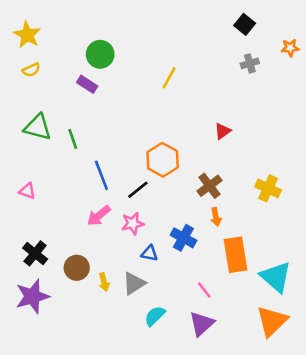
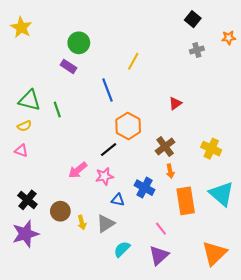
yellow semicircle: (31, 70) -> (24, 126), moved
blue line: (101, 175) -> (108, 90), moved
cyan triangle: (276, 277) -> (222, 194), moved

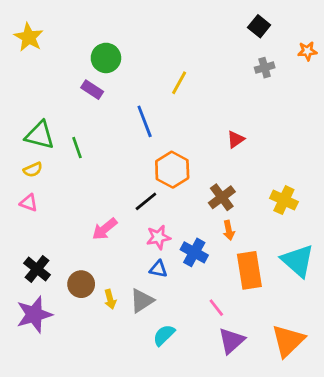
pink star: (104, 176) -> (158, 237), moved
purple triangle: (159, 255) -> (231, 341), moved

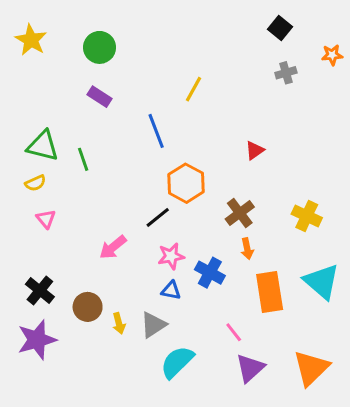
green circle: (106, 58) -> (100, 47), moved
pink triangle: (29, 203) -> (46, 219), moved, turned 30
cyan semicircle: (164, 335) -> (177, 362), size x1.4

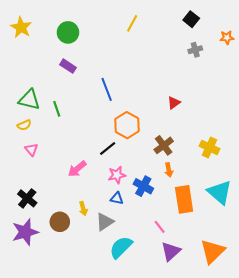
yellow line: (193, 89) -> (132, 23), moved
brown circle: (88, 307) -> (60, 222), moved
yellow arrow: (119, 323) -> (83, 209), moved

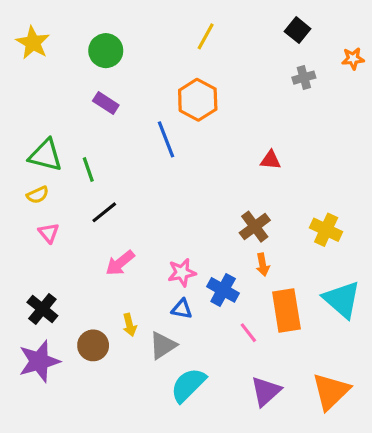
red triangle: (174, 103) -> (271, 160), turned 40
orange hexagon: (127, 125) -> (198, 100), moved
black line: (108, 149) -> (104, 212), moved
pink line: (160, 227) -> (248, 333), moved

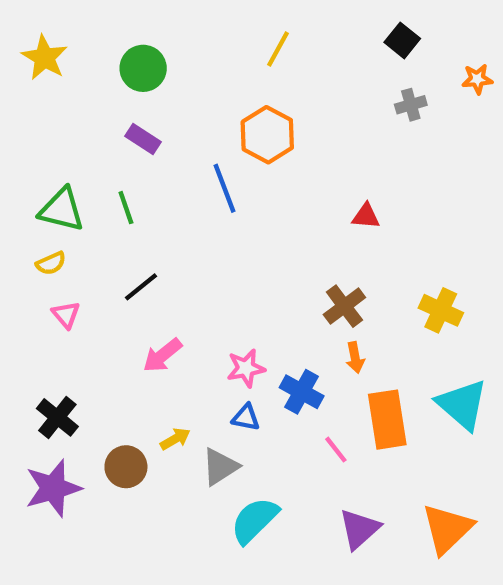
green line: (88, 169) -> (126, 208), moved
yellow arrow: (130, 325) -> (175, 439), turned -105

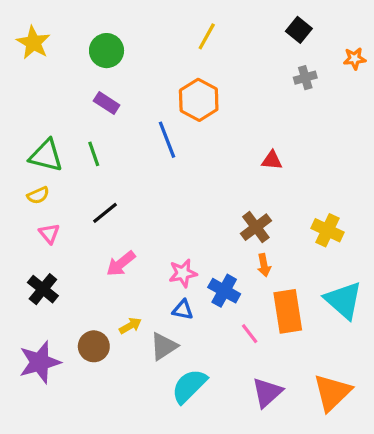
black cross: (57, 417) -> (43, 289), moved

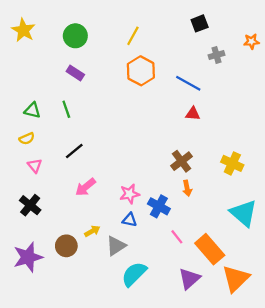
black square: (299, 30) -> (200, 23), moved, turned 30
yellow line: (207, 36) -> (133, 36), moved
blue line: (167, 140) -> (188, 83), moved, turned -40
green triangle: (46, 156) -> (32, 110), size x0.7
orange rectangle: (288, 311) -> (210, 249), moved, turned -32

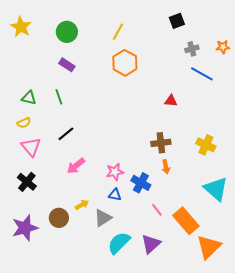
orange star: (251, 41) -> (223, 47), moved
blue line: (188, 83) -> (202, 74), moved
brown cross: (181, 161) -> (161, 143), turned 30
pink triangle: (35, 166) -> (31, 147), size x1.5
purple triangle: (189, 279) -> (151, 244), moved

